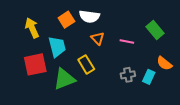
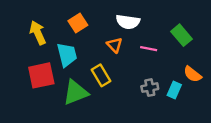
white semicircle: (89, 16) -> (128, 22), moved

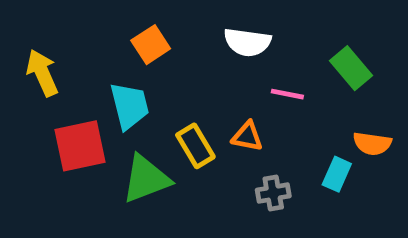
yellow arrow: (38, 33) -> (42, 73), moved
orange triangle: (114, 45) -> (247, 136), moved, turned -35
orange semicircle: (193, 74) -> (372, 144), turned -30
gray cross: (150, 88) -> (273, 193), moved

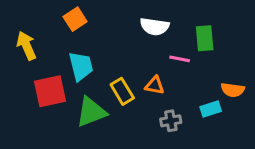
orange square: (151, 45) -> (75, 19), moved
green rectangle: (351, 68) -> (205, 38), moved, turned 35
cyan rectangle: (337, 174) -> (211, 109), turned 48

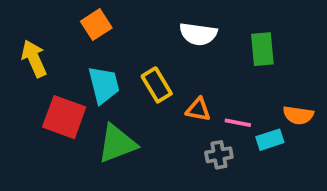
pink line: (180, 59) -> (238, 123), moved
red square: (50, 91) -> (64, 117), turned 32
yellow rectangle: (122, 91) -> (157, 85), moved

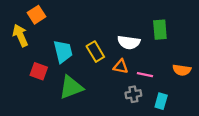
orange square: (96, 25) -> (37, 15), moved
white semicircle: (198, 34) -> (129, 42), moved
red square: (64, 117) -> (39, 71), size x0.7
cyan rectangle: (270, 140) -> (161, 101), moved, turned -56

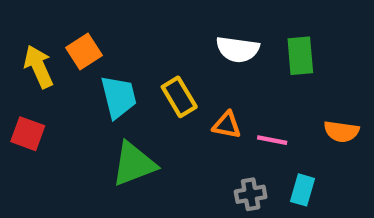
orange square: (37, 15) -> (84, 51), moved
white semicircle: (129, 42) -> (238, 49), moved
red square: (39, 71) -> (28, 134), moved
gray cross: (133, 94) -> (251, 194), moved

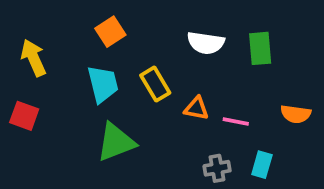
orange square: (84, 51) -> (110, 32), moved

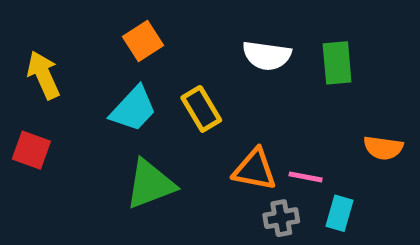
cyan trapezoid: (103, 84) -> (133, 109), turned 57
orange triangle: (196, 108) -> (255, 170), moved, size x1.4
pink line: (236, 121) -> (306, 177), moved

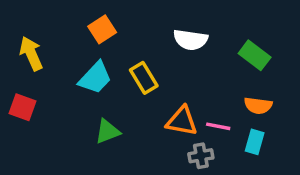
green rectangle: (337, 63) -> (255, 55), moved, turned -48
orange semicircle: (383, 148) -> (258, 106), moved
green triangle: (150, 184) -> (107, 132), size x0.7
cyan rectangle: (340, 213) -> (255, 142), moved

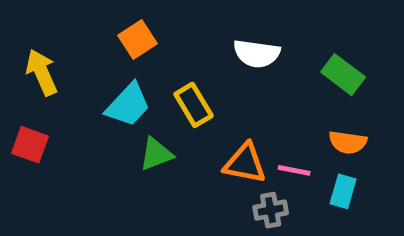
green triangle: (107, 132) -> (156, 154), moved

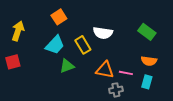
white semicircle: (257, 54) -> (103, 33), moved
yellow arrow: (42, 72) -> (18, 31), turned 42
red square: (30, 145) -> (13, 62), turned -35

